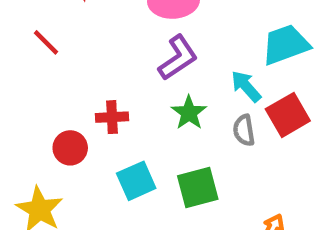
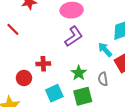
green star: (189, 113) -> (79, 73), moved
gray semicircle: (244, 130) -> (103, 79), moved

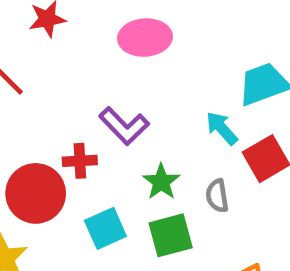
purple L-shape: (74, 36) -> (124, 126), moved, turned 80
red circle: (24, 78) -> (36, 193), size x1.6

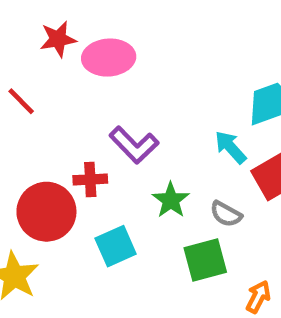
pink ellipse: (145, 38) -> (109, 58), moved
gray semicircle: (217, 196) -> (226, 214), turned -52
green square: (171, 235) -> (205, 260), moved

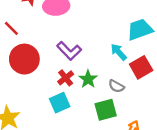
red cross: (90, 179) -> (66, 78), moved, turned -35
red circle: (46, 212) -> (24, 59), moved

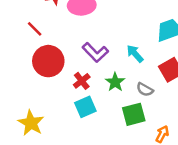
cyan arrow: (119, 52) -> (135, 54), moved
red cross: (66, 78) -> (82, 81), moved

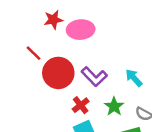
red circle: (48, 61) -> (58, 73), moved

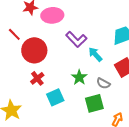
purple L-shape: (94, 77) -> (76, 39), moved
red cross: (81, 105) -> (37, 78), moved

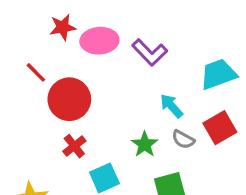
purple L-shape: (76, 39) -> (150, 52), moved
gray semicircle: (103, 83) -> (183, 139), moved

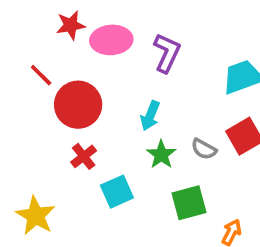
purple L-shape: (150, 52) -> (167, 53), turned -111
cyan arrow: (171, 106) -> (150, 116), moved, turned -116

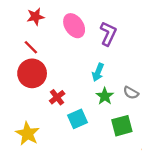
red star: (71, 25) -> (35, 17), moved
pink ellipse: (111, 40) -> (74, 26), turned 60
red circle: (78, 105) -> (32, 73), moved

